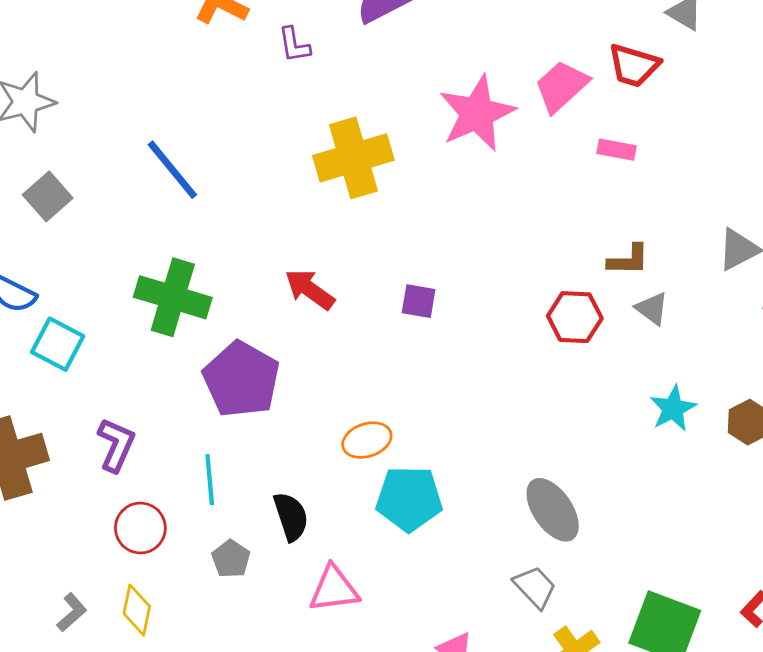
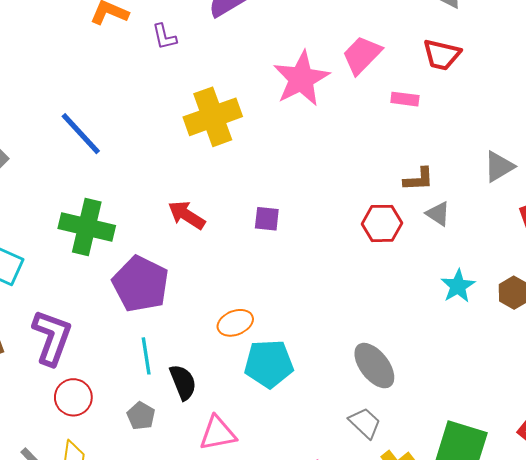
red trapezoid: (634, 65) -> (442, 55), moved
purple L-shape: (116, 445) -> (52, 338), size x1.4
cyan line: (210, 480) -> (146, 356), moved

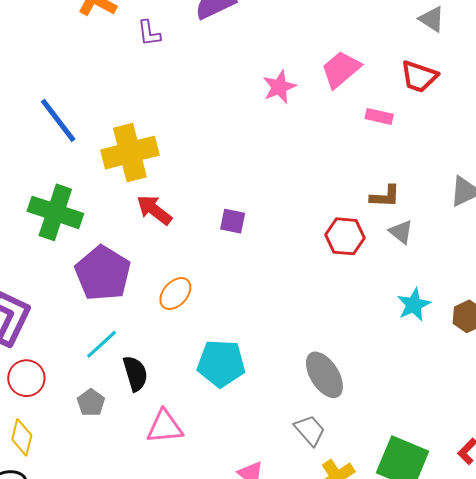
pink star: (301, 79) -> (279, 87), size x0.6
yellow cross: (213, 117) -> (130, 153), moved
orange ellipse: (235, 323) -> (175, 293), moved, turned -32
cyan line: (146, 356) -> (102, 344), turned 51

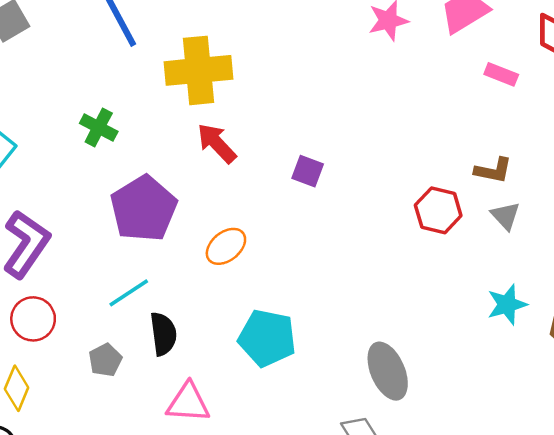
green cross: (55, 212) -> (99, 127), size x0.6

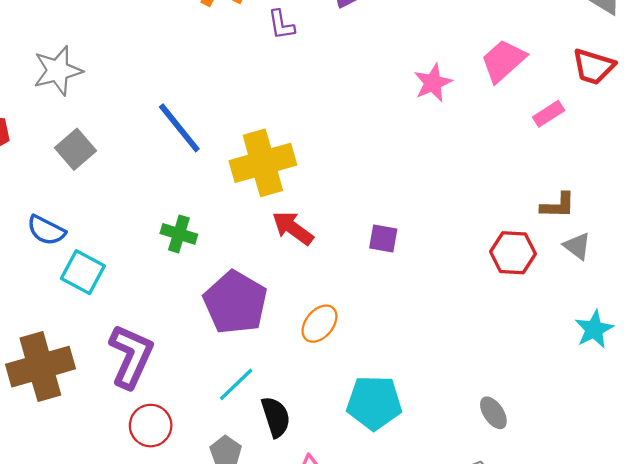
pink rectangle: (501, 74) -> (549, 114), turned -44
gray ellipse: (388, 371) -> (493, 413), size x0.6

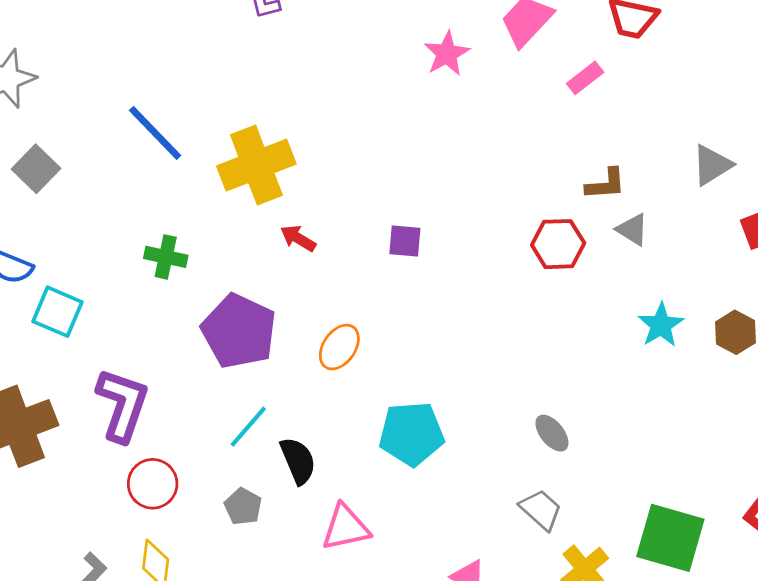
red arrow: (293, 228) -> (298, 238), size x0.7

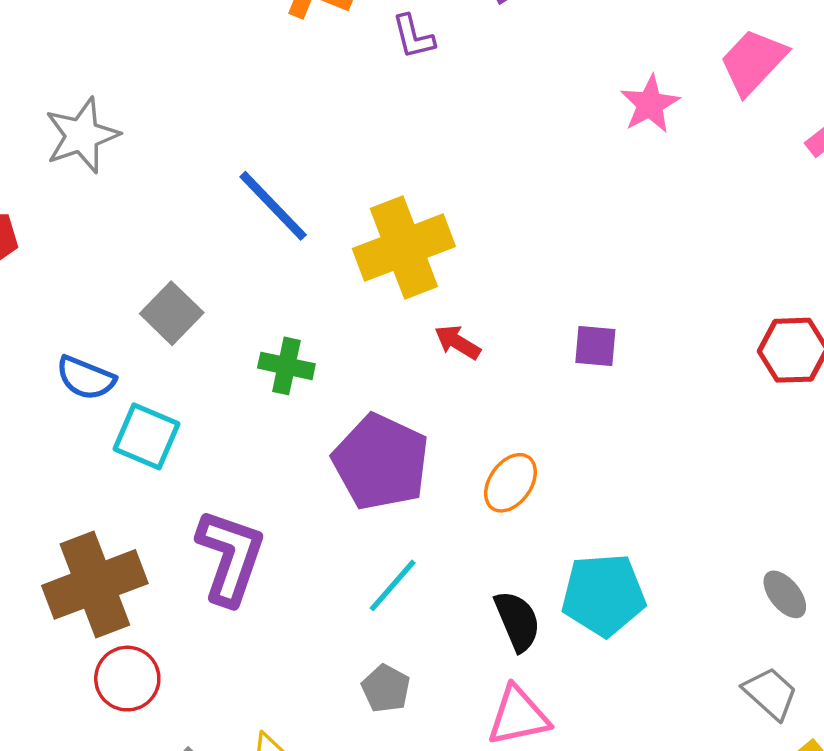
gray square: (36, 169) -> (172, 313), moved
black semicircle: (298, 461) -> (517, 621), moved
red circle: (153, 484) -> (127, 679), moved

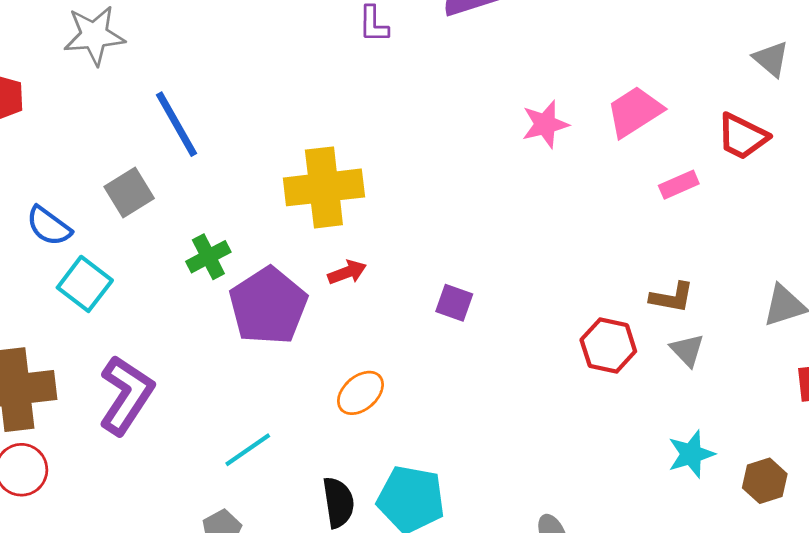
blue line: (273, 206) -> (176, 124), moved
red arrow: (457, 342) -> (347, 272), turned 114
green cross: (286, 366) -> (208, 257), turned 36
purple pentagon: (381, 462) -> (268, 306), moved

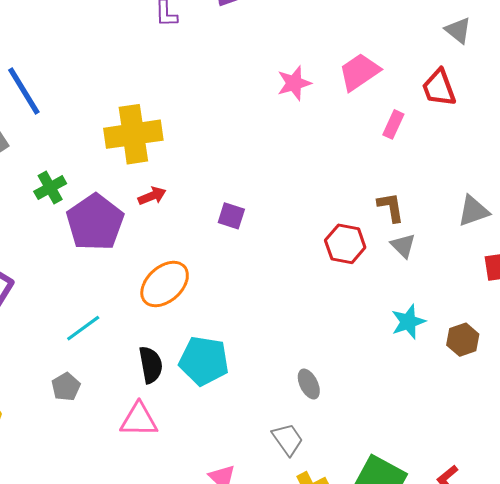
red trapezoid: (742, 136) -> (439, 88), turned 45
pink rectangle: (679, 185) -> (393, 124), turned -40
brown L-shape: (672, 297) -> (391, 207), turned -108
orange ellipse: (360, 393) -> (165, 284), size x1.4

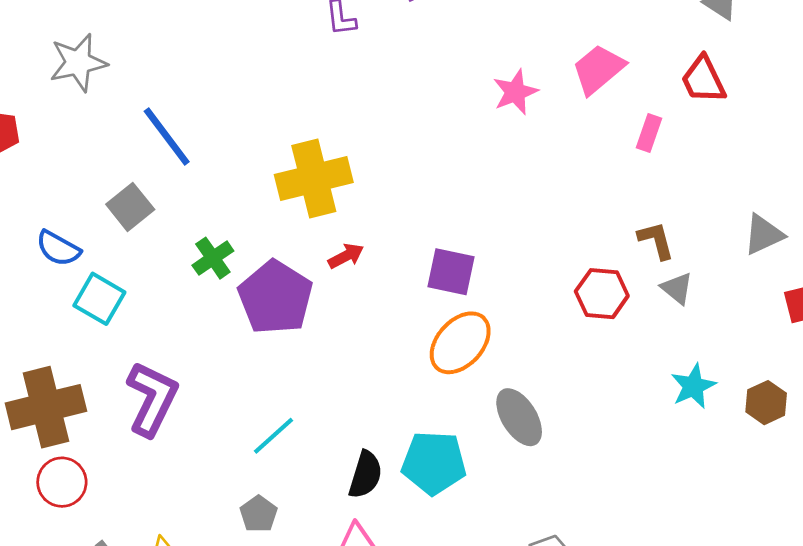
purple square: (231, 216) -> (451, 272), size x1.4
orange ellipse: (165, 284) -> (460, 343), moved
black semicircle: (151, 365) -> (365, 475), turned 33
gray ellipse: (309, 384) -> (519, 417), moved, size x1.5

